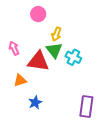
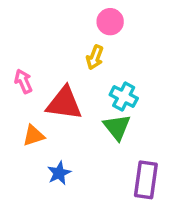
pink circle: (38, 14) -> (110, 22), moved
green triangle: (54, 50) -> (117, 127), moved

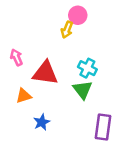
yellow arrow: (95, 57) -> (67, 30), moved

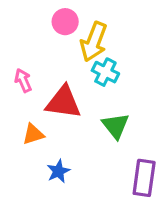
pink circle: (78, 15) -> (65, 22), moved
yellow arrow: (67, 30) -> (94, 42), size x1.6
cyan cross: (87, 68) -> (105, 72), moved

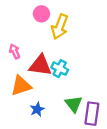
cyan cross: (105, 72) -> (60, 69), moved
green triangle: (116, 126) -> (74, 104), moved
orange triangle: (33, 134) -> (21, 86), size x1.5

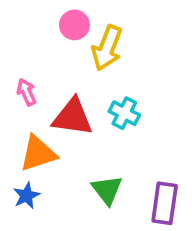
cyan cross: (60, 69) -> (124, 113), moved
green triangle: (74, 104) -> (107, 190), moved
blue star: (37, 109) -> (27, 196), moved

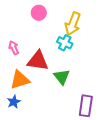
yellow arrow: (107, 48) -> (73, 24), moved
cyan cross: (124, 113) -> (65, 43), moved
green triangle: (107, 190) -> (62, 77), moved

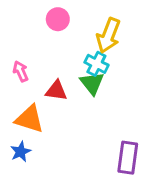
red triangle: (38, 61) -> (56, 91), size x0.7
green triangle: (62, 77) -> (92, 83), moved
orange triangle: (20, 80) -> (29, 119), turned 35

